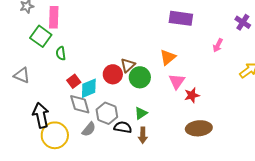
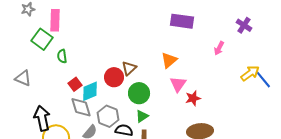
green circle: (140, 77) -> (139, 93), moved

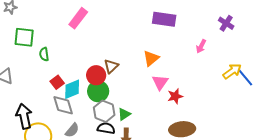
pink rectangle: (55, 20) -> (78, 18), moved, turned 35
green square: (42, 39) -> (24, 37), turned -30
green circle: (139, 93) -> (98, 91), moved
gray hexagon: (108, 116) -> (104, 111), moved

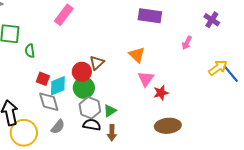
orange triangle: (151, 58) -> (137, 55), turned -36
red square: (57, 82) -> (43, 79), turned -32

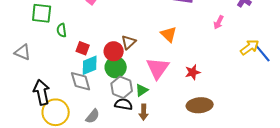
red square: (43, 79) -> (83, 48), moved
pink triangle: (146, 79) -> (158, 68), moved, size x1.4
gray semicircle: (58, 127) -> (93, 116), moved

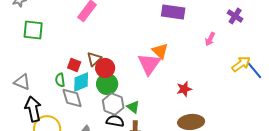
green semicircle: (62, 30) -> (60, 80), moved
brown triangle: (129, 42) -> (94, 59), moved
gray triangle: (23, 52) -> (22, 82), moved
pink triangle: (158, 68) -> (149, 64), moved
green triangle: (142, 90) -> (133, 107), turned -48

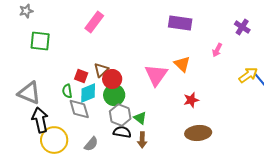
orange triangle: (160, 51) -> (182, 64), moved
gray triangle: (22, 82) -> (29, 93), size x1.4

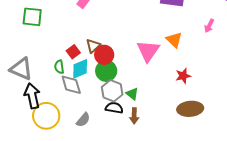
red square: (81, 76) -> (73, 52), turned 32

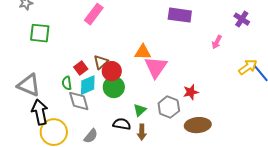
orange triangle: (174, 40) -> (143, 52), moved, turned -42
gray hexagon: (112, 91) -> (169, 107), moved
green triangle: (132, 94) -> (140, 110), turned 40

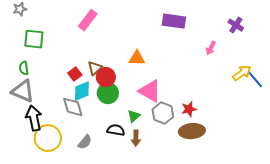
pink triangle: (156, 67) -> (150, 91), moved, turned -35
green semicircle: (67, 83) -> (24, 68), moved
red star: (191, 92) -> (189, 109), moved

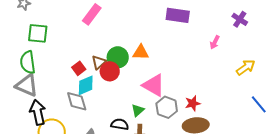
green semicircle: (24, 68) -> (28, 62), size x1.6
blue line: (255, 79) -> (259, 104), moved
green circle: (108, 93) -> (118, 57), moved

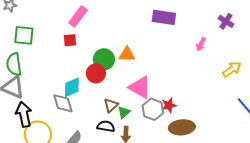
brown triangle: (99, 62) -> (111, 105), moved
red square: (79, 68) -> (70, 40), moved, turned 32
red star: (193, 103) -> (169, 105), moved

